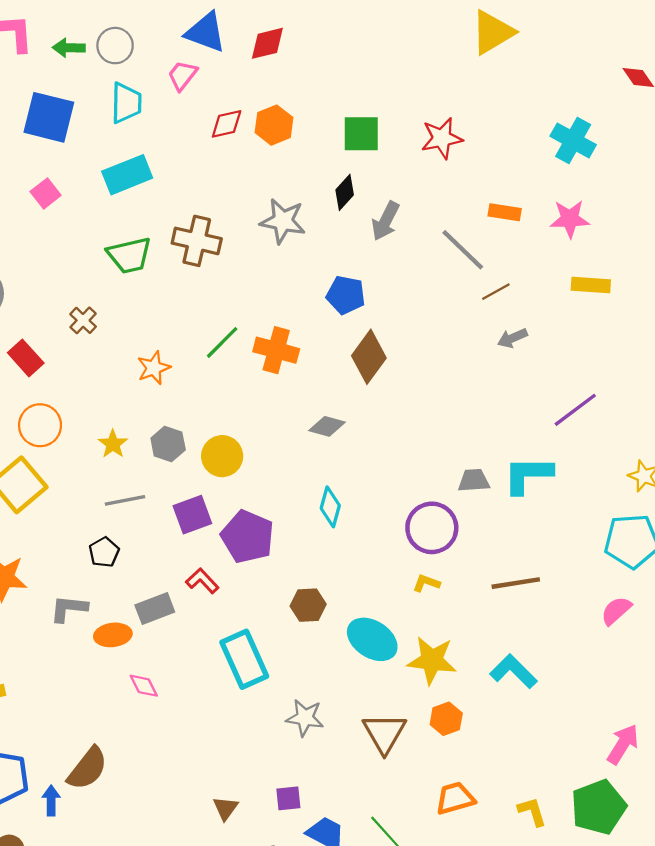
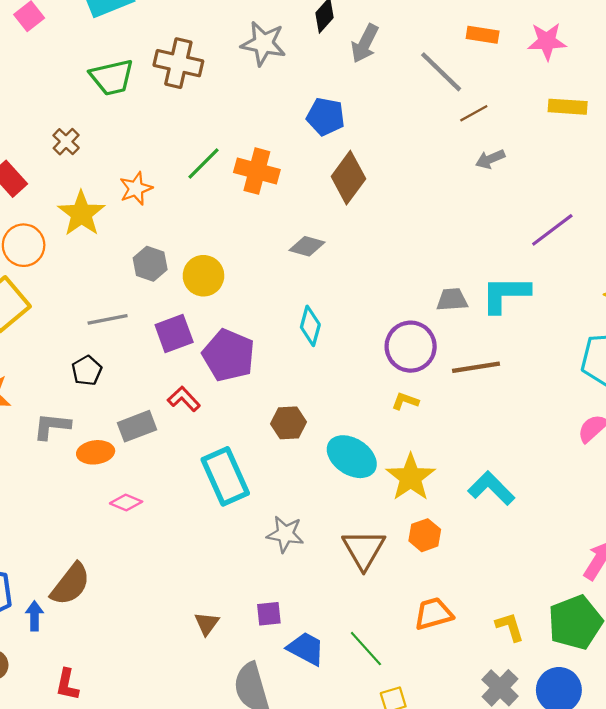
yellow star: (113, 444) -> (81, 214), moved, size x1.6
brown line: (516, 583) -> (476, 367), moved
yellow star: (432, 660) -> (411, 477), turned 30
pink diamond: (144, 686) -> (126, 502), turned -40

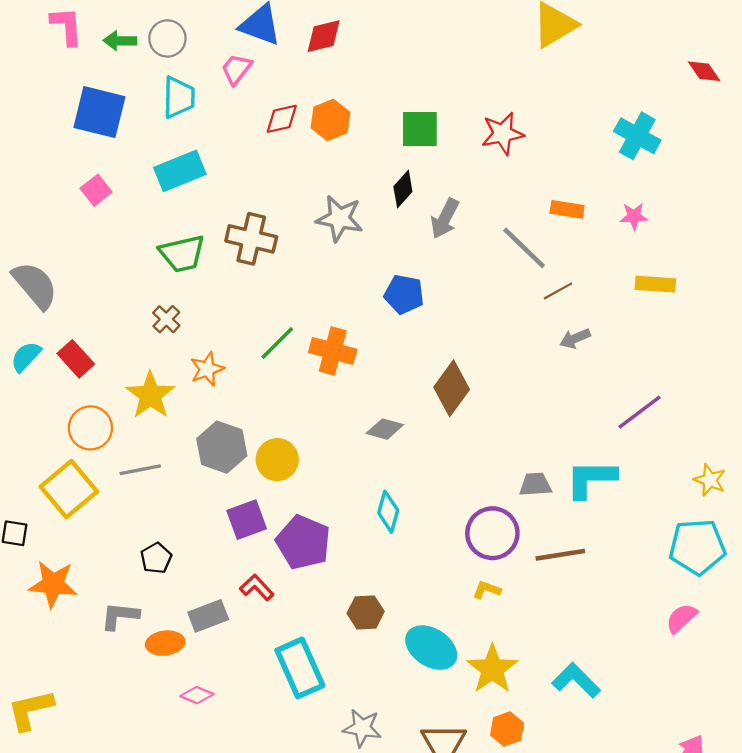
pink star: (547, 41) -> (634, 216), size x0.7
brown cross: (66, 142) -> (166, 319), moved
brown diamond: (348, 178) -> (452, 388), moved
gray hexagon: (150, 264) -> (222, 447), size x1.4
gray line: (108, 319) -> (140, 470), moved

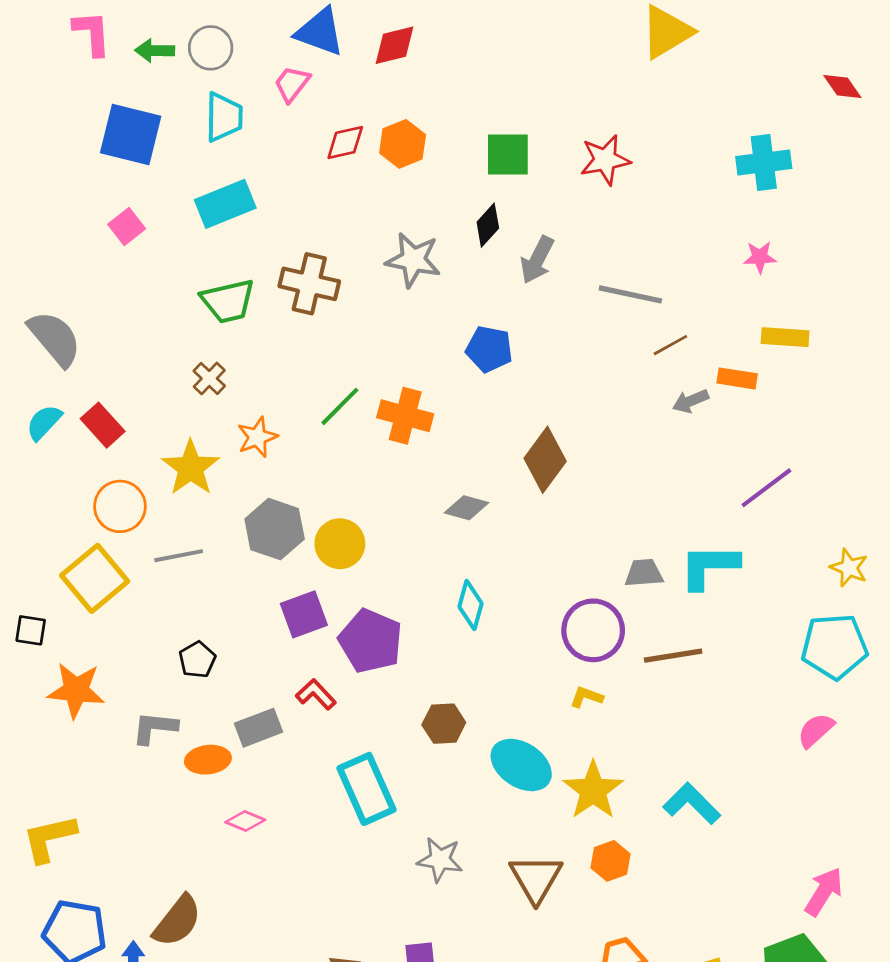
cyan cross: (637, 136) -> (764, 163), turned -36
orange rectangle: (567, 209) -> (737, 378), moved
gray line: (524, 248) -> (630, 294), turned -32

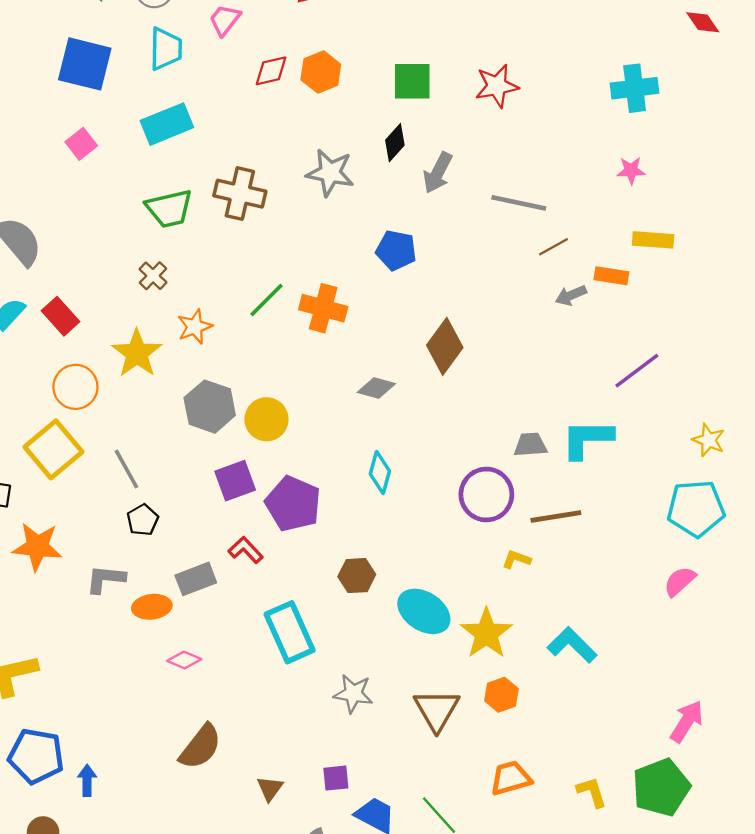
gray line: (179, 556) -> (126, 469), moved, turned 72
yellow L-shape: (586, 697) -> (516, 559), moved
brown semicircle: (177, 921) -> (200, 747), moved

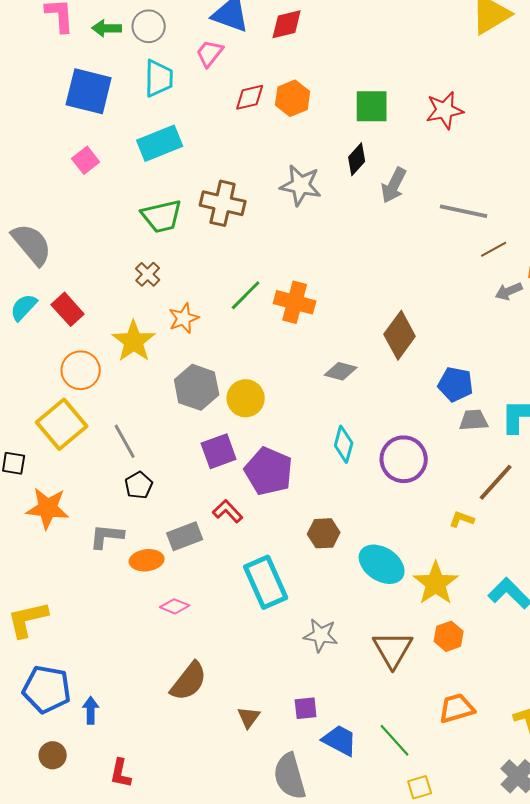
blue pentagon: (396, 250) -> (456, 384), moved
purple circle: (486, 494) -> (404, 459), moved
brown line: (556, 516) -> (496, 482), turned -39

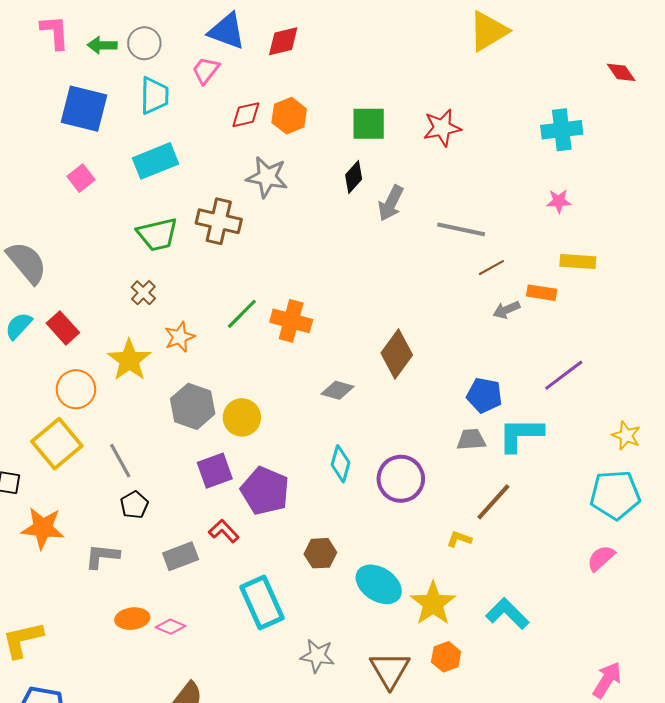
gray star: (301, 185) -> (267, 177), moved
blue pentagon: (456, 384) -> (484, 395), moved
orange ellipse: (147, 560) -> (132, 619), moved

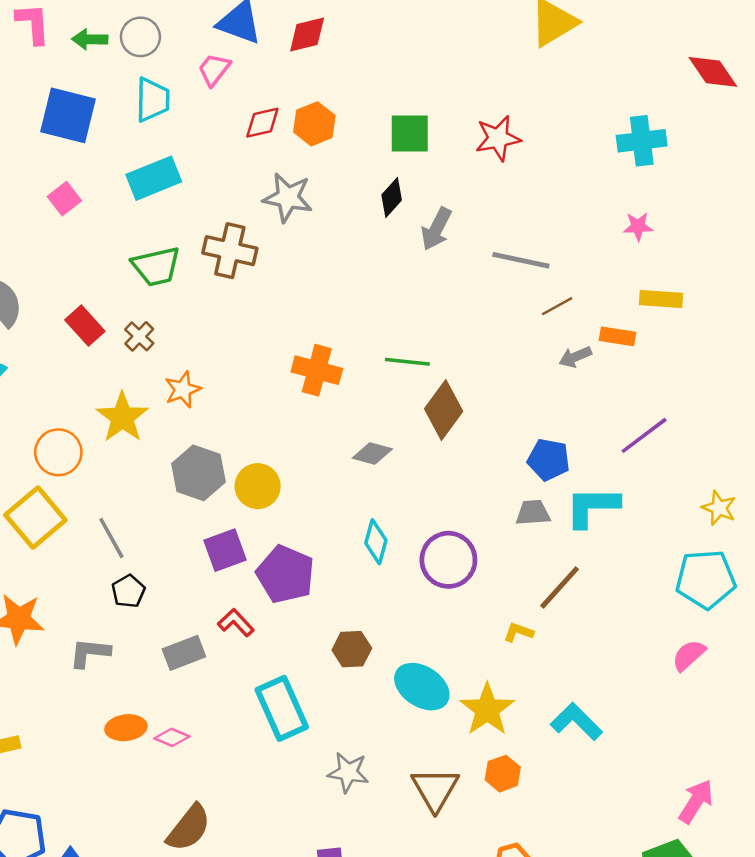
red diamond: (621, 72) -> (713, 72), size x1.4
green line: (242, 314) -> (407, 362), moved, turned 51
red rectangle: (63, 328) -> (85, 326), moved

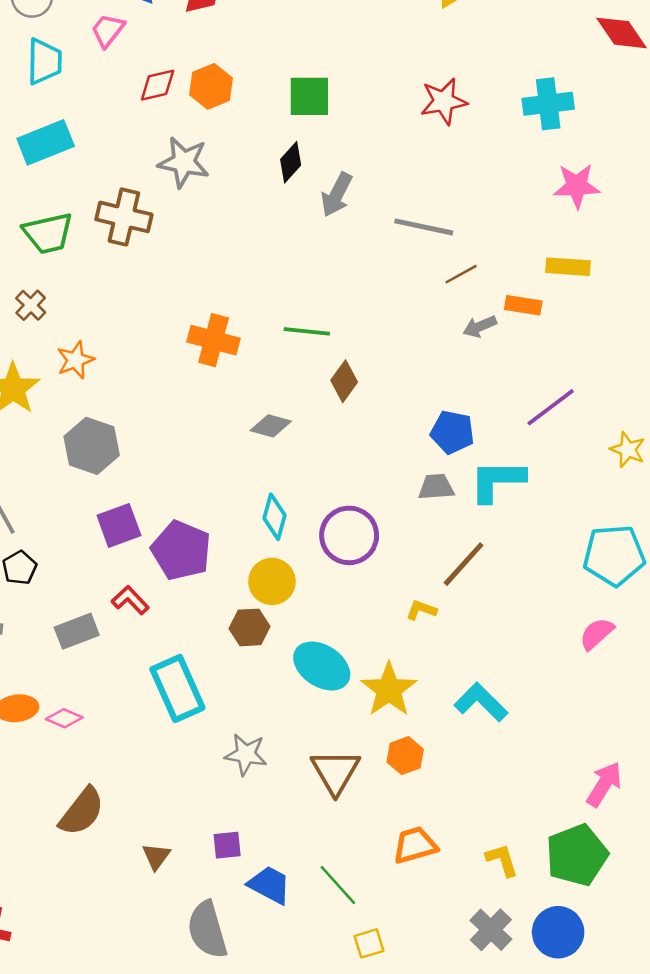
red star: (498, 138) -> (444, 101), moved
pink star: (638, 226) -> (577, 186), moved, size x1.5
brown diamond: (444, 410) -> (344, 381), size x0.7
yellow circle: (258, 486) -> (272, 581), moved
yellow star: (719, 508) -> (628, 450), moved

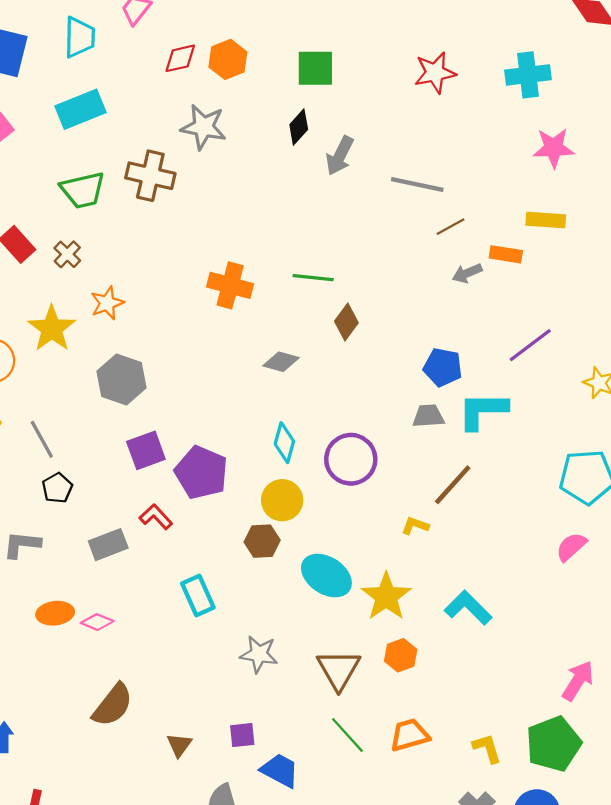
cyan rectangle: (177, 688) -> (198, 595), size x0.7
green line: (338, 885) -> (347, 735), moved

